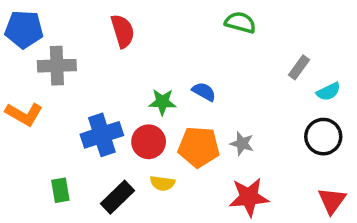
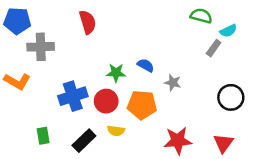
green semicircle: (240, 22) -> (201, 16), moved
cyan semicircle: (328, 92) -> (228, 31), moved
gray star: (242, 143) -> (173, 83), moved
red triangle: (332, 201) -> (223, 143), moved

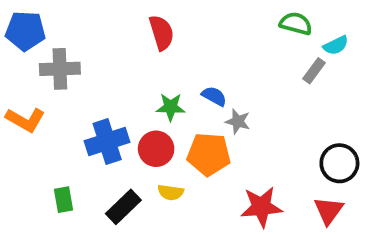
red semicircle: (88, 22) -> (162, 33), moved
gray star: (173, 83) -> (238, 122), moved
black circle: (231, 97) -> (339, 163), moved

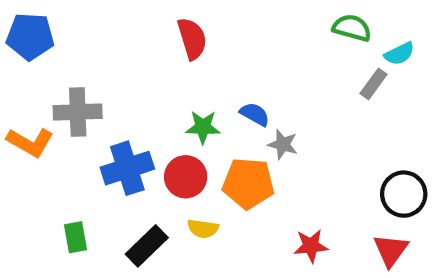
gray cross: (60, 69) -> (78, 112), moved
red star: (261, 207) -> (311, 246), size x0.7

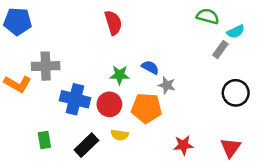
blue cross: (127, 168) -> (75, 99), turned 32
black circle: (404, 194) -> (236, 93), moved

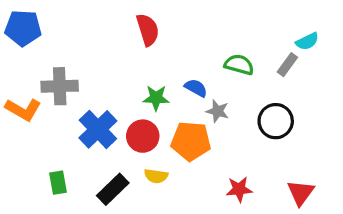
green semicircle: (208, 16) -> (239, 65), moved
black circle: (236, 93) -> (276, 121), moved
blue cross: (75, 99) -> (98, 129), turned 32

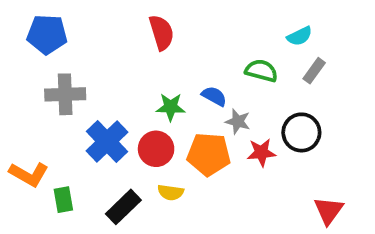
blue pentagon: (23, 28) -> (47, 34), moved
cyan semicircle: (307, 41) -> (300, 36), moved
orange L-shape: (23, 109) -> (29, 174), moved
red star: (239, 189) -> (261, 152), moved

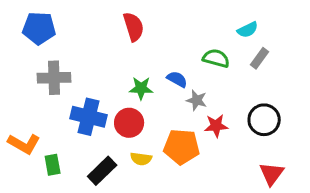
black circle: (301, 132) -> (264, 120), moved
blue cross: (107, 142) -> (89, 117), turned -32
orange pentagon: (209, 154) -> (182, 147), moved

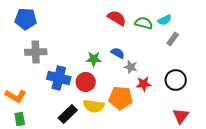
red semicircle: (134, 27) -> (117, 18), moved, turned -42
green semicircle: (216, 58) -> (144, 23), moved
yellow semicircle: (141, 159) -> (94, 106), size x1.5
green rectangle: (53, 165) -> (20, 119), moved

